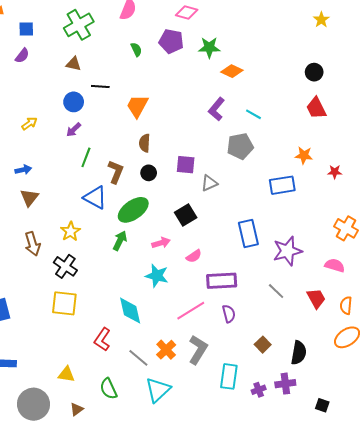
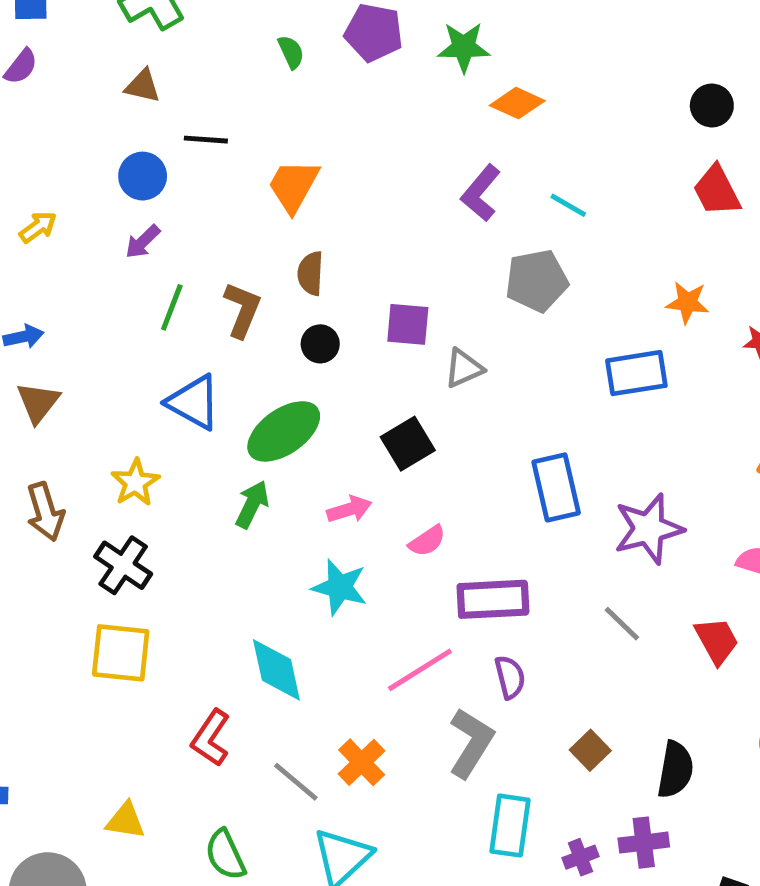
brown L-shape: (116, 172) -> (242, 310), moved
gray L-shape: (198, 350) -> (471, 743), moved

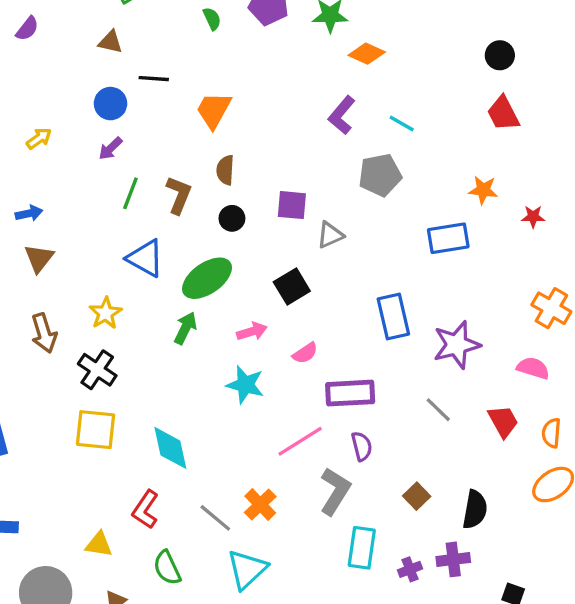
cyan diamond: (276, 670) -> (170, 448), moved
red L-shape: (211, 738) -> (145, 509), moved

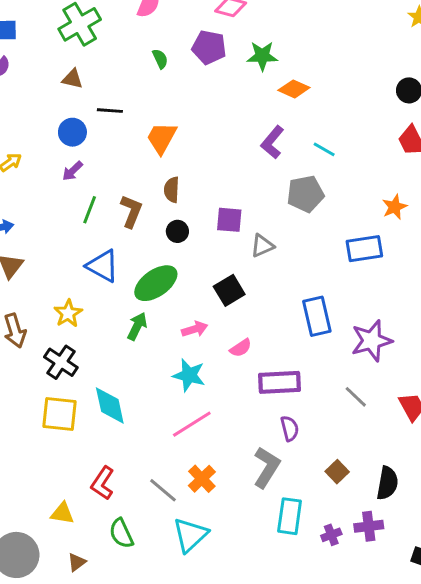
orange star: (483, 190) -> (395, 207), turned -30
pink line: (300, 441) -> (192, 424), moved
cyan diamond: (170, 448) -> (110, 405), moved

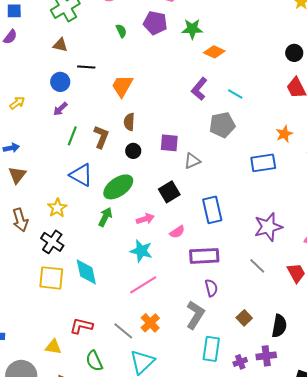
blue rectangle: (317, 316) -> (212, 210), moved
red L-shape: (103, 483) -> (81, 326), turned 70

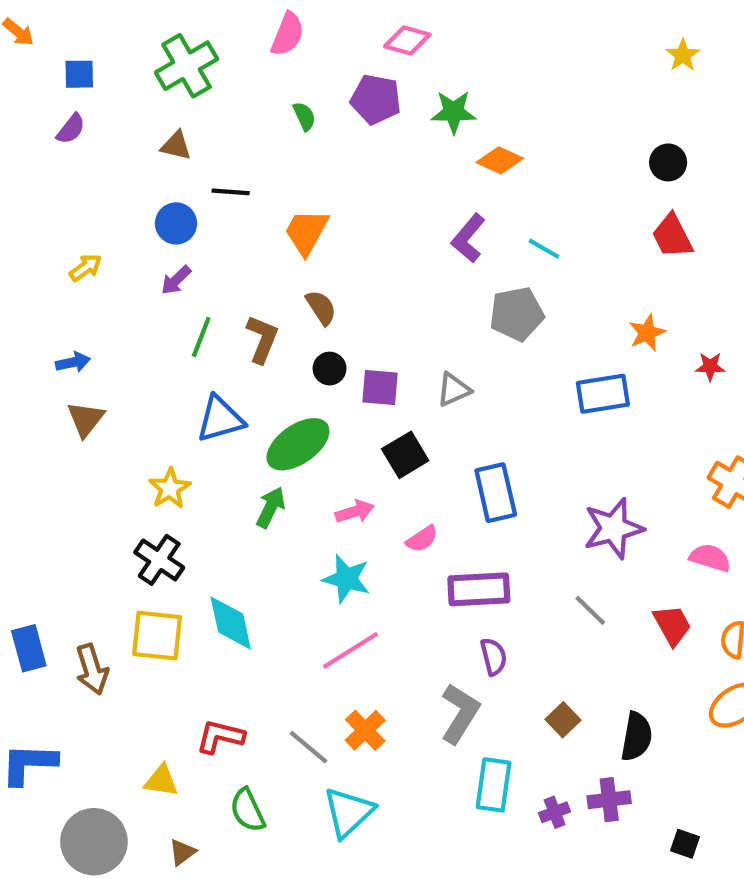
brown semicircle: (129, 122) -> (321, 308), turned 144
purple square: (169, 143) -> (380, 387), moved
blue triangle: (81, 175) -> (220, 419), turned -45
brown arrow: (20, 220) -> (92, 669), moved

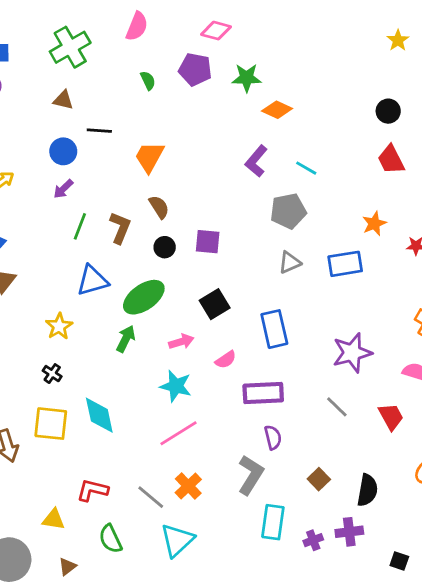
purple square: (380, 387) -> (208, 242), moved
gray triangle: (454, 390) -> (290, 262), moved
black cross: (159, 560) -> (52, 374), size x0.6

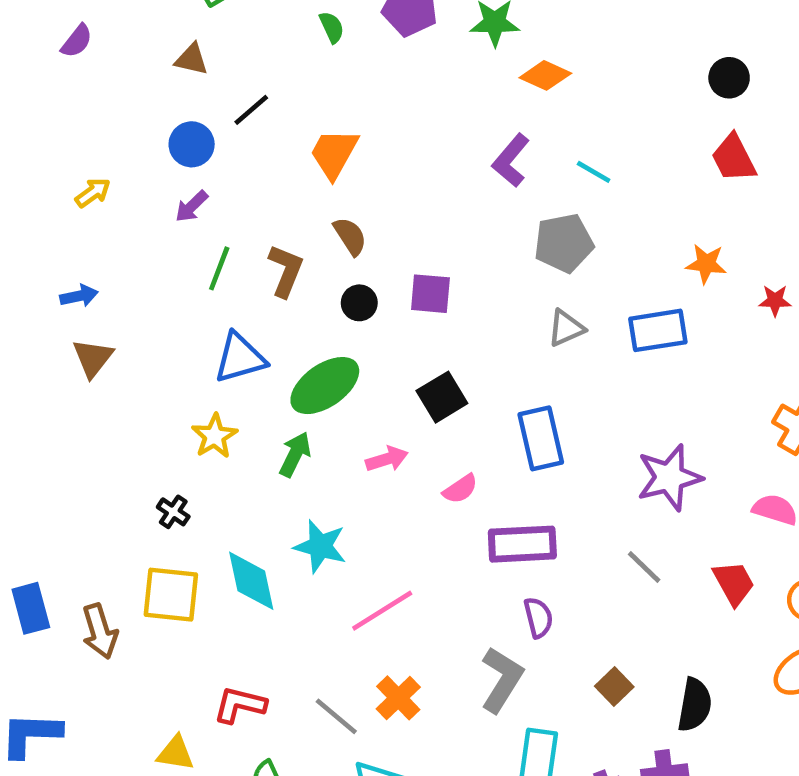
black line: (99, 131) -> (251, 110), turned -45
orange star: (374, 224) -> (706, 264), turned 30
yellow star: (59, 326) -> (215, 436), moved
cyan star: (176, 386) -> (320, 546), moved

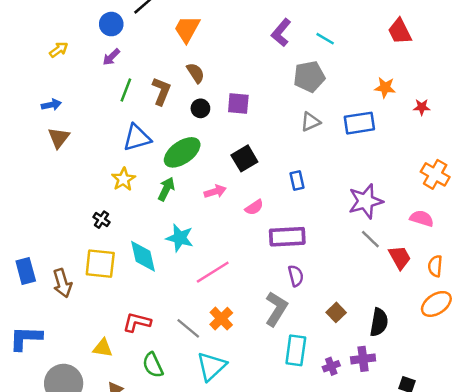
blue rectangle: (541, 438) -> (297, 180), size x0.6
gray line: (644, 567) -> (370, 239), moved

